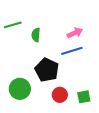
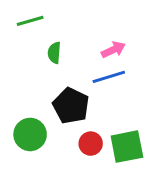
green line: (13, 25) -> (30, 21), moved
green square: (84, 97) -> (127, 147), size x1.6

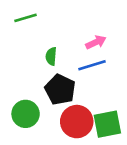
green semicircle: (54, 53) -> (51, 56), moved
red circle: (91, 144) -> (77, 122), size x1.6

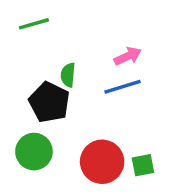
black pentagon: (60, 90) -> (49, 102), moved
green square: (107, 124) -> (143, 165), size x0.6

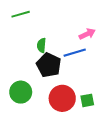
pink arrow: (128, 56) -> (87, 34), moved
black pentagon: (49, 102) -> (49, 65), moved

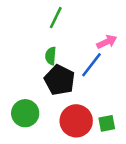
green line: (21, 14) -> (56, 18), moved, turned -48
blue line: (75, 53) -> (91, 65), turned -35

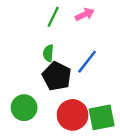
pink arrow: (107, 42) -> (85, 14), moved
green square: (107, 123) -> (102, 117), size x1.6

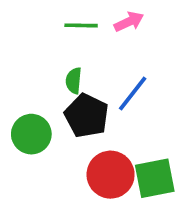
green line: (53, 17) -> (81, 25), turned 65
green circle: (24, 108) -> (31, 134), moved

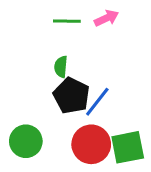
blue line: (133, 94) -> (97, 102), moved
green circle: (31, 134) -> (26, 141), moved

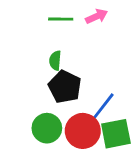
blue line: (97, 102) -> (103, 106), moved
green circle: (26, 141) -> (47, 128), moved

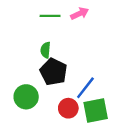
green circle: (47, 128) -> (26, 97), moved
red circle: (83, 131) -> (68, 108), size x0.7

